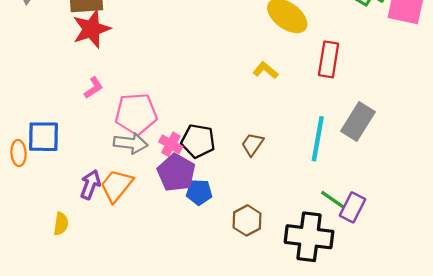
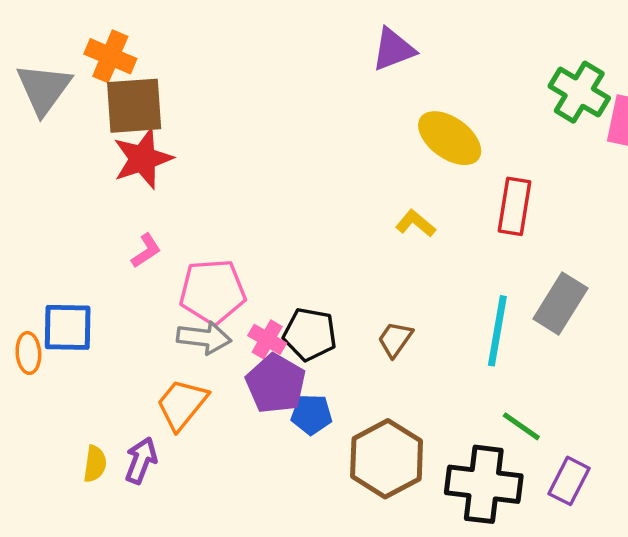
purple arrow: (90, 185) -> (141, 460), moved
purple rectangle: (353, 207) -> (569, 481), moved
brown hexagon: (247, 220) -> (387, 459), size x1.6

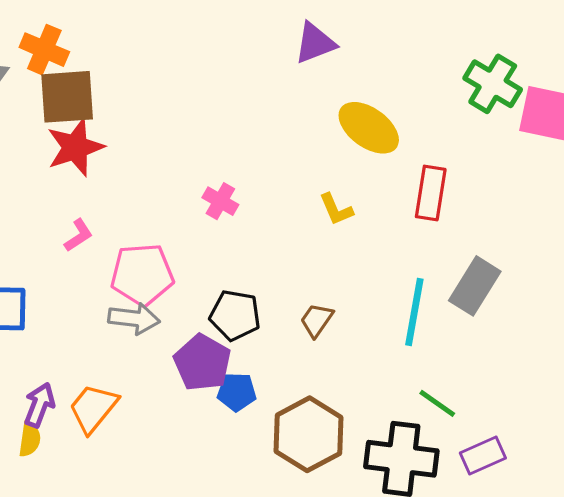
yellow L-shape: (416, 223) -> (336, 209), turned -153
pink cross: (267, 339) -> (220, 201), moved
orange trapezoid: (182, 404) -> (93, 408), moved
purple arrow: (141, 460) -> (39, 405), moved
purple rectangle: (569, 481) -> (483, 455), turned 39

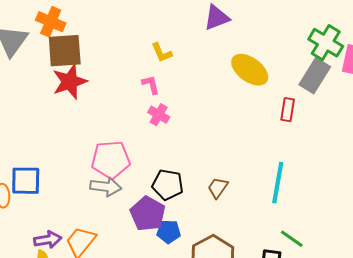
red rectangle: (431, 193) -> (288, 110), size x0.7
yellow L-shape: (336, 209) -> (162, 53), moved
pink L-shape: (79, 235) -> (151, 85), moved, turned -70
gray rectangle: (475, 286) -> (315, 76), moved
purple arrow: (39, 405) -> (48, 240), turned 60

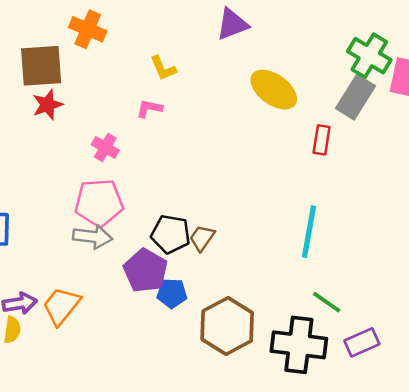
orange cross: (51, 22) -> (88, 29), moved
red star: (70, 82) -> (47, 105), size x0.7
pink L-shape: (151, 85) -> (149, 108), turned -65
pink cross: (159, 115) -> (105, 147), moved
brown trapezoid: (218, 188) -> (202, 238), moved

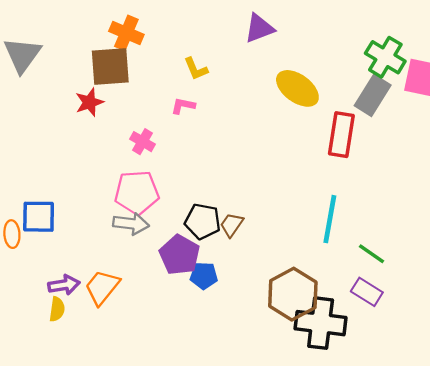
brown square: (41, 66) -> (110, 66), moved
red rectangle: (322, 140) -> (341, 135), size x1.6
green line: (327, 302) -> (371, 254), moved
brown hexagon: (227, 326) -> (293, 294), moved
purple rectangle: (362, 342) -> (367, 292), moved, turned 56

